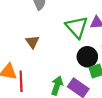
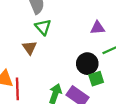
green triangle: (77, 27) -> (43, 27), moved, size x0.7

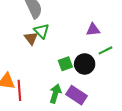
brown triangle: (30, 48) -> (31, 38), moved
green square: (96, 79) -> (65, 64), moved

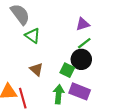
brown triangle: (31, 38) -> (36, 69), moved
green line: (105, 50) -> (84, 43), moved
green square: (65, 64) -> (67, 70), moved, turned -32

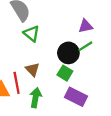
black circle: (81, 59) -> (68, 53), moved
green arrow: (59, 94) -> (36, 98), moved
red line: (23, 98) -> (17, 83), moved

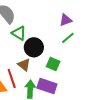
black circle: (68, 53) -> (34, 47), moved
purple rectangle: (76, 97) -> (47, 86), moved

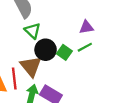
green square: (53, 64) -> (64, 52), moved
brown triangle: (24, 65) -> (31, 66), size x1.5

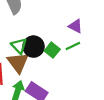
purple triangle: (86, 27) -> (75, 26), turned 32
green triangle: (32, 31) -> (19, 46), moved

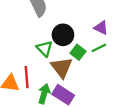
black circle: (34, 47) -> (63, 35), moved
brown triangle: (18, 63) -> (62, 67), moved

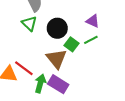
green triangle: (44, 49) -> (29, 23), moved
red line: (27, 77) -> (24, 68), turned -48

